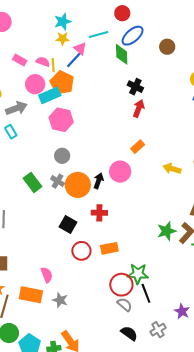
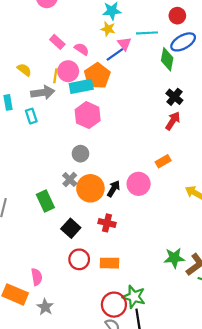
yellow line: (53, 65) -> (55, 76), moved
green rectangle: (33, 182) -> (45, 201), moved

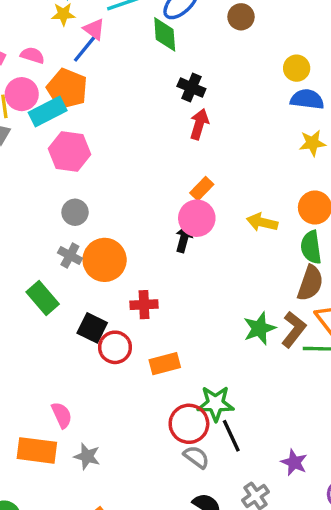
pink circle: (139, 184) -> (197, 218), moved
black arrow: (114, 189) -> (184, 238), moved
red circle: (79, 259) -> (115, 347), moved

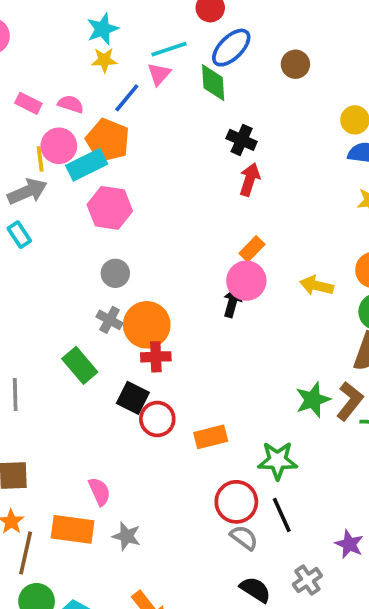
pink triangle: (94, 29) -> (159, 74), moved, turned 35
red cross: (144, 305) -> (156, 357), moved
green star: (215, 404) -> (278, 461), moved

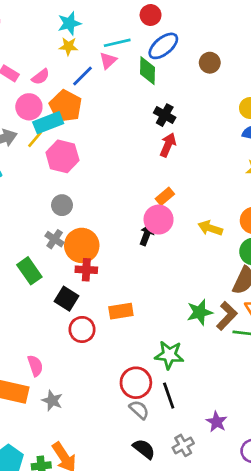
pink semicircle: (71, 104) -> (41, 77), turned 120
yellow line: (40, 159) -> (35, 139), moved, turned 42
red circle: (157, 419) -> (82, 329), moved
orange rectangle: (211, 437) -> (121, 311), moved

